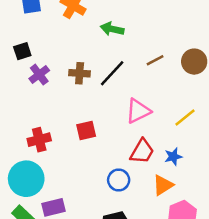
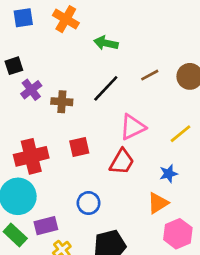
brown cross: (80, 73) -> (62, 102), moved
red cross: (39, 140) -> (31, 156), size x1.4
red trapezoid: (142, 151) -> (122, 162), moved
blue circle: (119, 180) -> (89, 203), moved

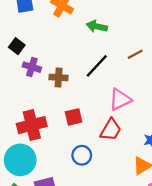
black square: (14, 66) -> (17, 46), turned -35
purple cross: (31, 90) -> (32, 67), turned -36
blue circle: (89, 203) -> (82, 155), moved

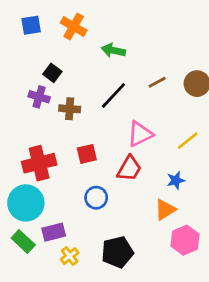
black square: (17, 46) -> (52, 73), moved

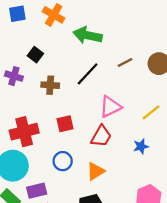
green arrow: (113, 50) -> (88, 35), size x1.4
purple cross: (39, 97) -> (14, 76), moved
blue circle: (96, 198) -> (63, 161), moved
orange triangle: (165, 210) -> (96, 171), moved

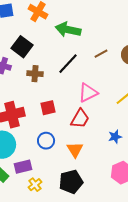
black square: (35, 55) -> (22, 47), size x1.5
blue star: (141, 146) -> (115, 137), moved
orange triangle: (96, 171) -> (75, 150), turned -30

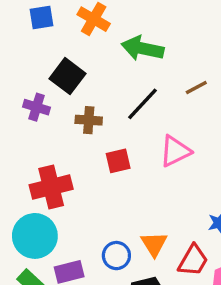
red square: (48, 108) -> (118, 161), moved
red trapezoid: (80, 119) -> (193, 260), moved
blue circle: (46, 141) -> (116, 256), moved

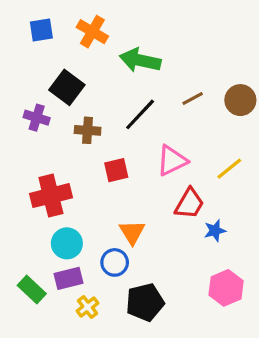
cyan circle: (35, 236) -> (67, 243), moved, size x0.7
orange triangle: (154, 244) -> (132, 232), moved
red trapezoid: (193, 260) -> (189, 204), moved

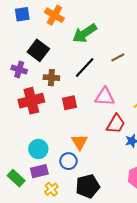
green arrow: (140, 60) -> (85, 33), turned -45
pink triangle: (172, 161) -> (105, 97), turned 30
red cross: (51, 196) -> (31, 101), moved

